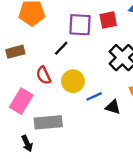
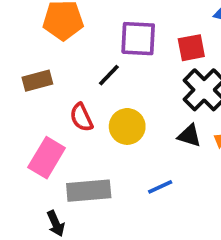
red square: (108, 20) -> (191, 48), moved
blue line: (94, 96) -> (160, 187), moved
black triangle: (113, 107) -> (189, 136), moved

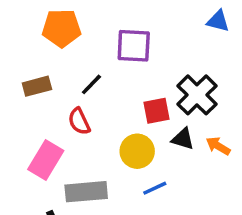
red square: (191, 48) -> (157, 111), moved
black line: (109, 75) -> (91, 84), moved
yellow circle: (127, 126) -> (137, 151), moved

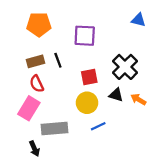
black line: (91, 84) -> (58, 60), turned -64
brown rectangle: (37, 86) -> (36, 61), moved
red square: (157, 111) -> (89, 77), moved
red semicircle: (79, 121) -> (37, 84), moved

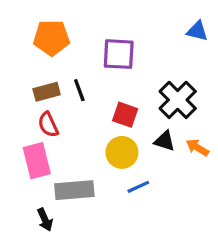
red square: (89, 77) -> (125, 115), turned 30
pink rectangle: (29, 108) -> (37, 161), turned -45

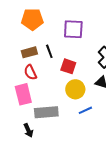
red square: (125, 115) -> (68, 66), moved

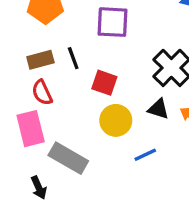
blue line: (85, 110) -> (145, 155), moved
gray rectangle: (46, 112) -> (68, 158), turned 35

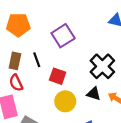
purple square: (113, 22) -> (63, 36), turned -35
brown rectangle: (40, 60) -> (15, 61), turned -63

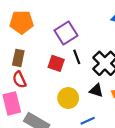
black line: (37, 60) -> (77, 57), moved
red square: (58, 76) -> (56, 63), moved

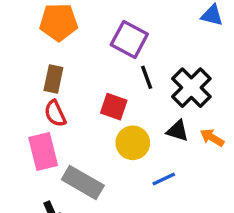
purple square: (66, 33) -> (129, 39), turned -30
red square: (56, 63) -> (114, 107), moved

